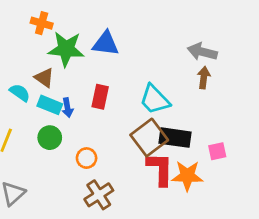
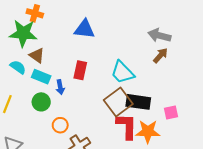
green star: (66, 49) -> (23, 33), moved
brown arrow: (204, 78) -> (160, 56), turned 35
blue arrow: (67, 108) -> (60, 87), moved
orange circle: (87, 158) -> (60, 125), moved

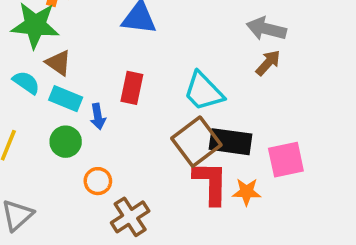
pink square: (171, 113) -> (286, 160), size x1.5
orange star: (148, 132) -> (247, 192), size x0.7

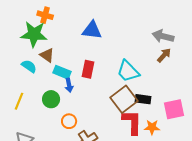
cyan rectangle: (66, 99) -> (62, 72), moved
black rectangle: (230, 142) -> (143, 99), size x0.7

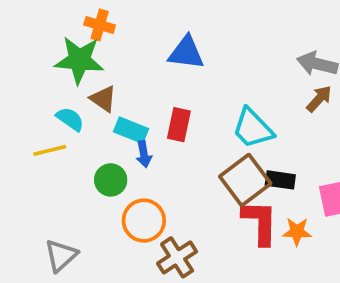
yellow line: (19, 101) -> (50, 150), moved, turned 54
orange circle: (69, 121) -> (144, 221), size x1.5

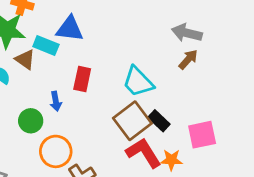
blue triangle: (186, 53) -> (70, 29), moved
cyan rectangle: (131, 130) -> (46, 46), moved
black rectangle: (280, 180) -> (159, 121), turned 35
red L-shape: (260, 222) -> (144, 153), turned -33

